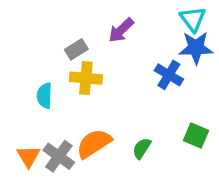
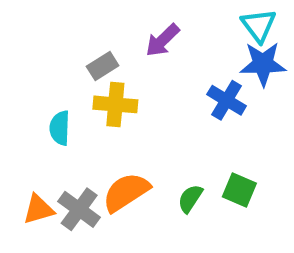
green square: (196, 136) -> (239, 190), moved
orange triangle: (28, 156) -> (38, 209), turned 45

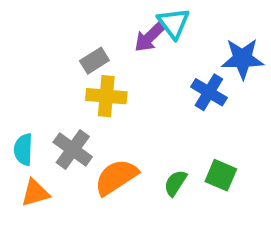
cyan triangle: (259, 25) -> (173, 23), moved
cyan semicircle: (60, 128) -> (23, 149), moved
gray cross: (79, 209) -> (73, 149), moved

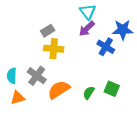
purple arrow: (150, 37) -> (87, 29), moved

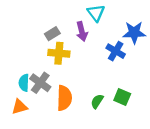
purple arrow: (87, 29) -> (82, 31), moved, turned -60
cyan semicircle: (12, 76) -> (24, 83), moved
orange semicircle: (59, 90) -> (64, 98), turned 125

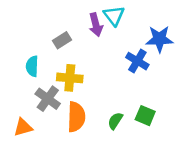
purple arrow: (82, 31) -> (96, 25), moved
yellow cross: (59, 53) -> (70, 78), moved
cyan semicircle: (24, 83) -> (32, 66), moved

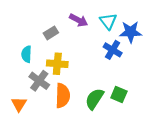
cyan triangle: (114, 16) -> (108, 21), moved
purple arrow: (96, 25) -> (79, 20), turned -48
green semicircle: (115, 121) -> (94, 99), size x1.5
orange triangle: (23, 127) -> (19, 104), turned -42

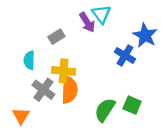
purple arrow: (79, 20) -> (87, 22), turned 30
cyan triangle: (108, 21) -> (101, 14), moved
blue star: (131, 32) -> (145, 35), turned 30
orange semicircle: (63, 96) -> (69, 90), moved

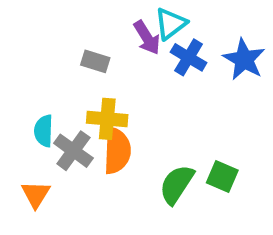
cyan triangle: (101, 14) -> (171, 24), turned 30
gray rectangle: (56, 37) -> (95, 61), turned 49
blue cross: (125, 55) -> (189, 57), moved
cyan semicircle: (29, 60) -> (44, 131), moved

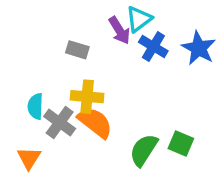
orange semicircle: (117, 151) -> (95, 123), turned -54

